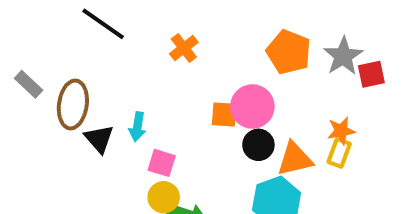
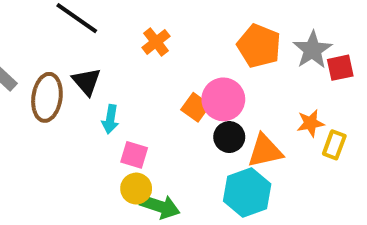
orange square: (224, 115) -> (196, 107), turned 32
black triangle: (99, 139) -> (87, 82), moved
yellow rectangle: (339, 153) -> (334, 145), moved

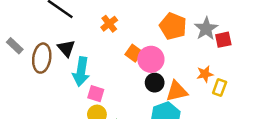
orange square: (196, 107) -> (134, 53), moved
cyan arrow: (110, 119) -> (81, 72), size x1.6

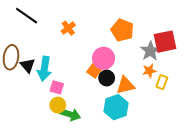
gray star: (206, 29) -> (150, 51), moved
red square: (223, 40) -> (165, 42), size x1.6
black triangle: (66, 48) -> (28, 66), moved
orange square: (134, 53) -> (94, 71), moved

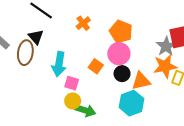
orange pentagon: (122, 30) -> (121, 32), moved
black triangle: (28, 66) -> (36, 37), moved
orange square: (94, 71) -> (96, 66), moved
orange star: (149, 71) -> (165, 66), size x1.6

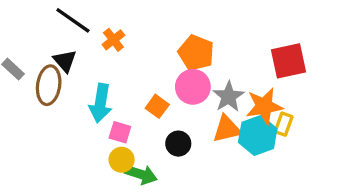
orange cross: (83, 23) -> (113, 40), moved
gray star: (166, 46) -> (229, 97), moved
black circle: (122, 74) -> (178, 144), moved
cyan hexagon: (132, 103) -> (258, 135), moved

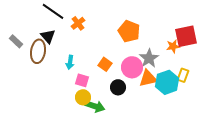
pink circle: (193, 87) -> (132, 67), moved
cyan arrow: (100, 103) -> (70, 62), size x0.6
orange star: (264, 106) -> (173, 46), moved, size x0.6

